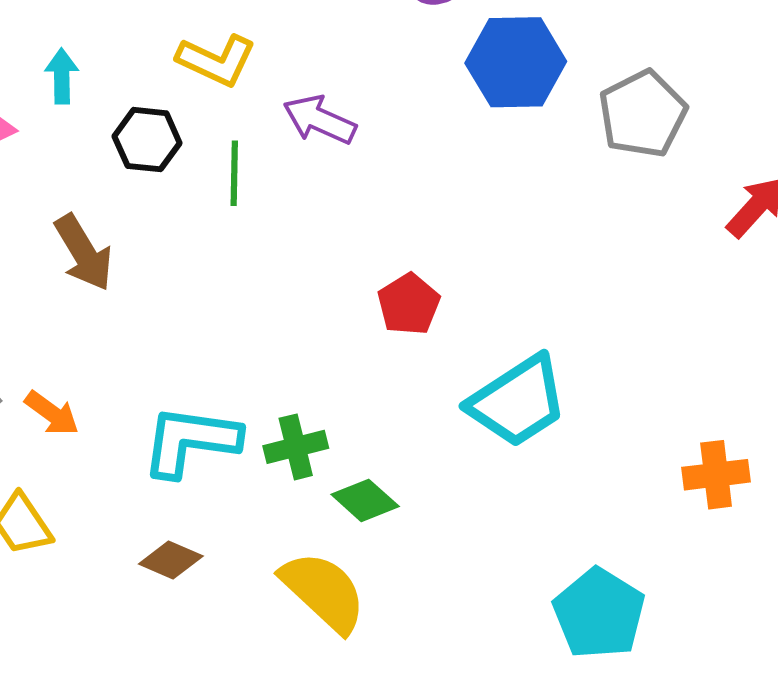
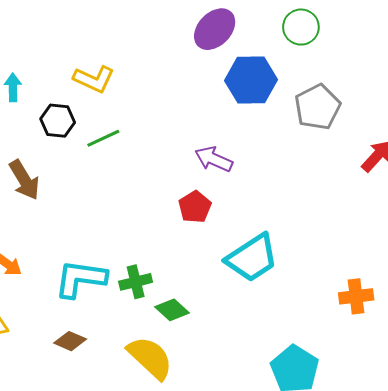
purple arrow: (320, 120) -> (214, 159), moved
green line: (234, 173) -> (103, 138), turned 64

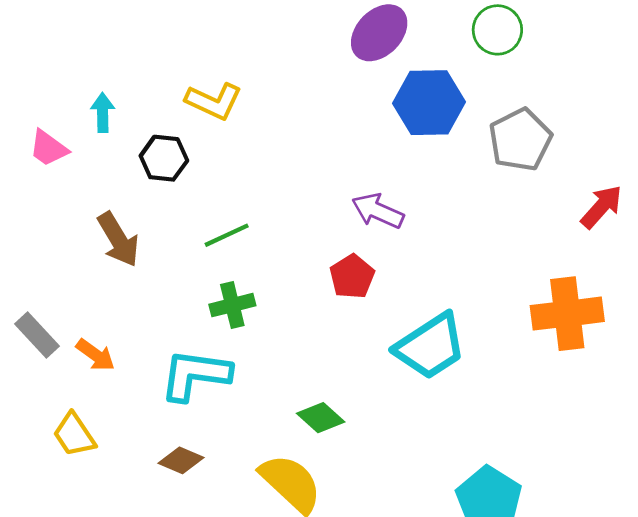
green line: (103, 138) -> (227, 235), moved
green cross: (136, 282) -> (232, 305), moved
orange cross: (356, 296) -> (567, 314), moved, size x1.5

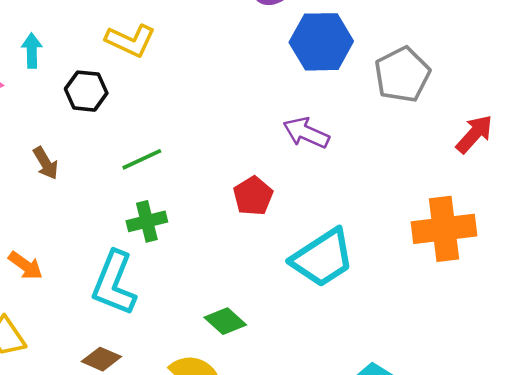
purple arrow: (378, 211) -> (306, 133), moved
brown arrow: (118, 239) -> (46, 163), size x0.7
cyan L-shape: (195, 375) -> (114, 283), turned -76

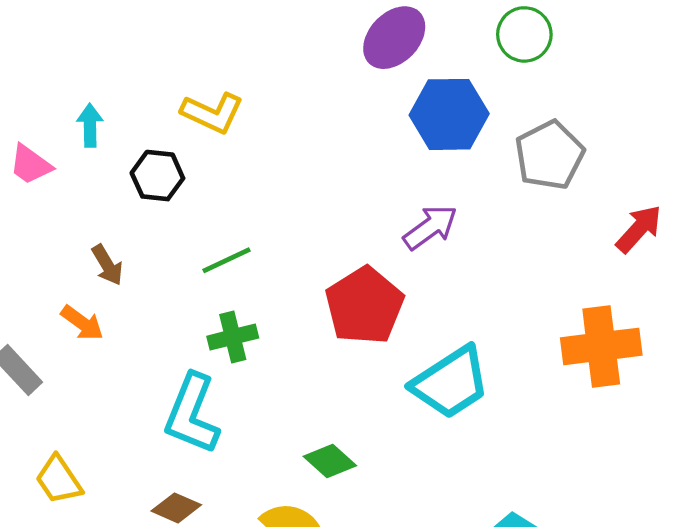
purple arrow: (306, 133) -> (430, 227), turned 120
red pentagon: (253, 196) -> (364, 306), size x1.6
orange arrow: (25, 266) -> (82, 323), moved

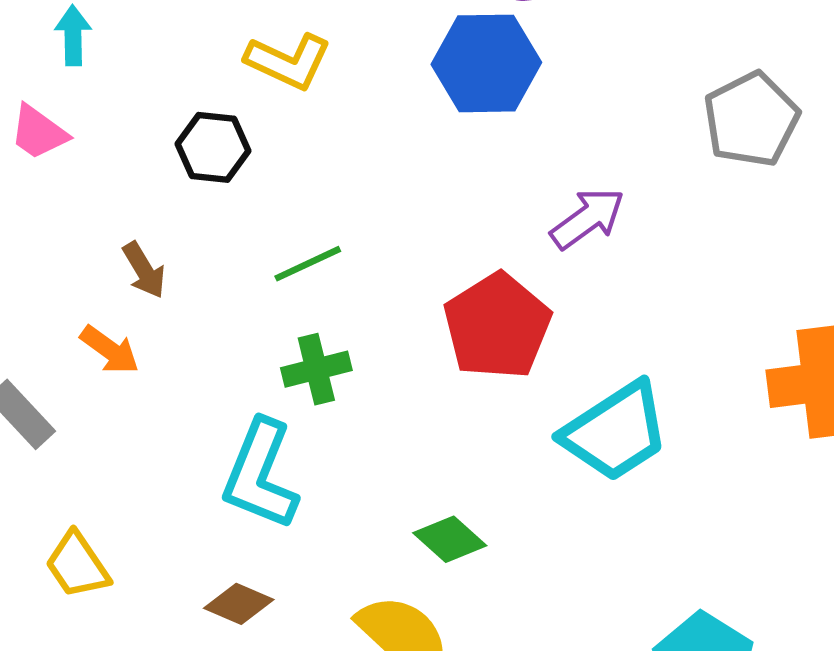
blue hexagon: (449, 114) -> (486, 63), moved
cyan arrow: (90, 125) -> (73, 35), moved

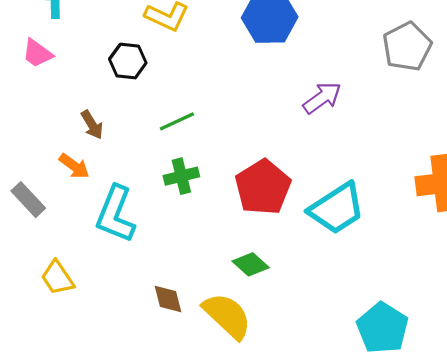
red pentagon: (497, 326) -> (263, 187), moved
cyan L-shape: (260, 475) -> (115, 214), moved
brown diamond: (239, 604) -> (168, 299), moved, turned 52

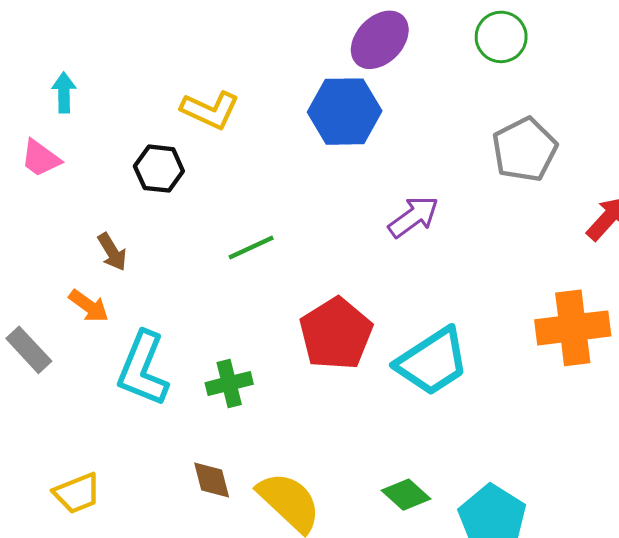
green line: (177, 121) -> (251, 247), moved
green cross: (181, 176) -> (229, 383), moved
green diamond: (251, 264) -> (406, 495), moved
yellow trapezoid: (57, 278) -> (77, 493), moved, turned -78

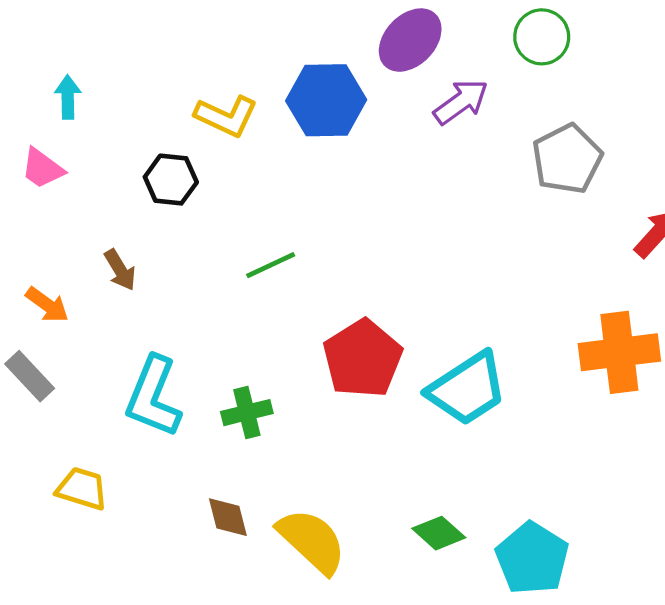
blue hexagon: (345, 112) -> (326, 100), moved
purple arrow: (413, 217) -> (461, 102), moved
orange arrow: (89, 306) -> (47, 305), moved
yellow trapezoid: (77, 493) -> (82, 489), moved, turned -141

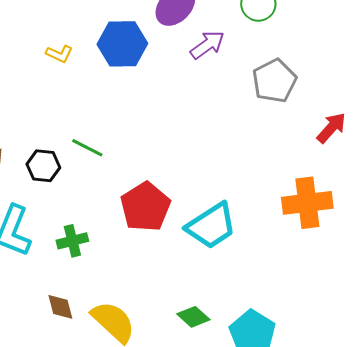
yellow L-shape: (226, 116) -> (59, 54), size x0.7
black hexagon: (171, 180) -> (43, 166), moved
green line: (271, 265) -> (87, 148), turned 52

